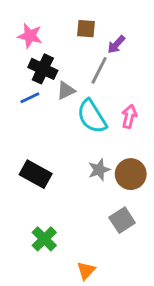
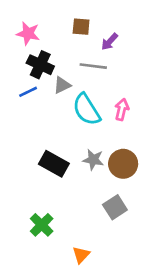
gray line: (99, 70) -> (93, 66), turned 70
gray star: (99, 170) -> (93, 160), turned 30
black rectangle: (36, 174) -> (54, 164), moved

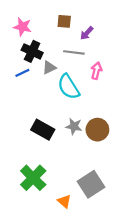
pink arrow: (122, 109) -> (96, 71), moved
gray square: (115, 207) -> (91, 184), moved, size x1.4
green cross: (42, 225) -> (33, 178), size x1.4
orange triangle: (81, 255) -> (64, 201), turned -32

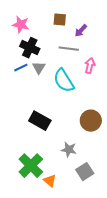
gray triangle: (49, 67) -> (39, 68), moved, turned -32
gray star: (74, 126) -> (69, 150), moved
gray square: (91, 184) -> (85, 172), size x0.7
orange triangle: (64, 201) -> (50, 181), moved

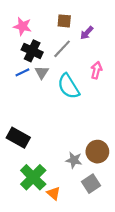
gray line: (69, 49) -> (62, 49), moved, turned -54
black rectangle: (40, 121) -> (18, 138), moved
brown circle: (91, 121) -> (97, 152), moved

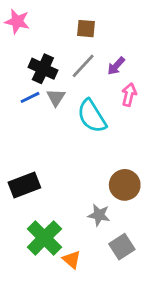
pink star: (22, 26) -> (17, 21), moved
purple arrow: (87, 33) -> (116, 66), moved
black rectangle: (18, 138) -> (24, 185), turned -50
brown circle: (97, 152) -> (125, 185), moved

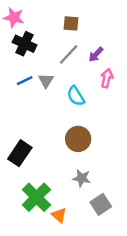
black cross: (43, 69) -> (25, 44), moved
cyan semicircle: (92, 116) -> (76, 96), size x0.7
black rectangle: (24, 185) -> (20, 153), turned -35
brown circle: (125, 185) -> (78, 139), moved

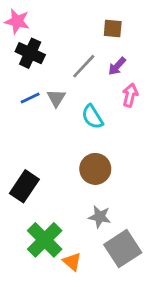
brown square: (71, 23) -> (113, 29), moved
gray square: (101, 204) -> (123, 249), size x1.4

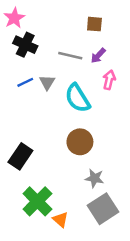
pink star: (17, 21) -> (14, 18), turned 30
gray line: (84, 66) -> (70, 56), turned 60
cyan semicircle: (92, 117) -> (77, 98), size x1.4
gray star: (100, 217) -> (94, 178), moved

